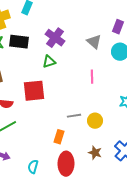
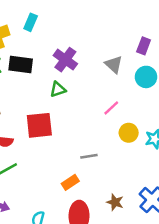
pink line: (92, 77) -> (111, 108), turned 48
yellow circle: (95, 121) -> (129, 133), moved
orange rectangle: (59, 137) -> (70, 182), turned 40

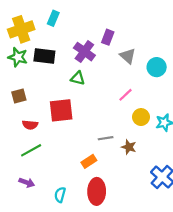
purple rectangle: (144, 46) -> (108, 37), moved
green triangle: (58, 89) -> (78, 78), turned 32
brown star: (115, 202) -> (129, 147), moved

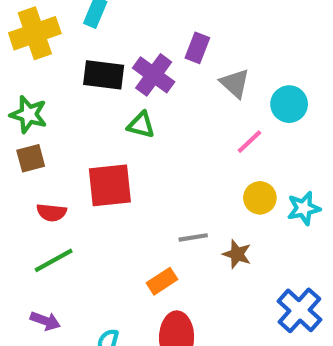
black rectangle: (44, 56) -> (104, 75), moved
green star: (18, 57) -> (29, 115), moved
pink line: (125, 95) -> (249, 142), moved

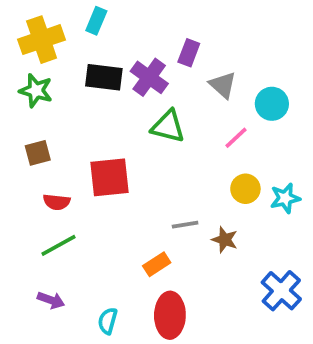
green star: (29, 115) -> (36, 91), moved
green triangle: (141, 125) -> (168, 126), moved, size x1.4

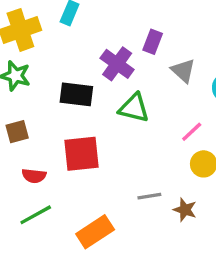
black rectangle: (104, 77) -> (76, 94), moved
pink line: (236, 138) -> (192, 132), moved
orange rectangle: (157, 264) -> (95, 232), moved, size x1.5

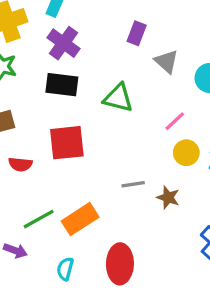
purple cross: (117, 64) -> (64, 43), moved
green line: (36, 215) -> (39, 219), moved

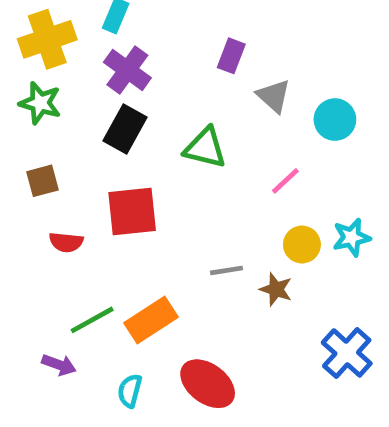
black rectangle: (62, 85) -> (125, 129), turned -68
yellow circle: (186, 153) -> (302, 245), moved
red ellipse: (120, 264) -> (208, 384), turned -54

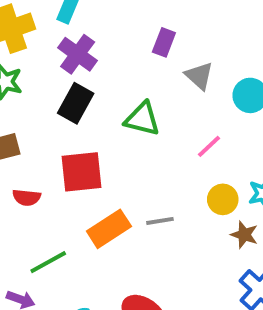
brown star: (276, 289) -> (244, 235), moved
orange rectangle: (151, 320) -> (109, 229), moved

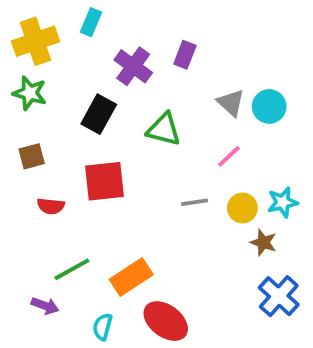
purple cross: (78, 54) -> (133, 66), moved
gray triangle: (199, 76) -> (231, 103), moved
gray line: (160, 221) -> (194, 202), moved
orange rectangle: (109, 229) -> (131, 277), moved

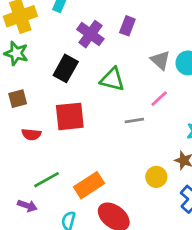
gray line: (194, 202) -> (134, 121), moved
yellow circle: (242, 208) -> (156, 177), moved

